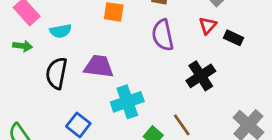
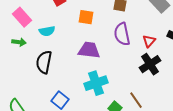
red triangle: (208, 26) -> (149, 41), moved
purple trapezoid: (99, 66) -> (89, 50), moved

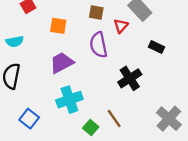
red triangle: (149, 41) -> (121, 26), moved
purple trapezoid: (89, 50) -> (62, 63), turned -35

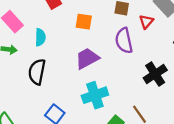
cyan semicircle: (15, 41) -> (40, 37), turned -78

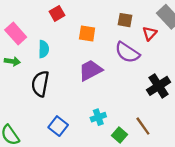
purple semicircle: (124, 41) -> (127, 52), turned -45
cyan cross: (95, 95) -> (98, 117), moved, size x0.6

